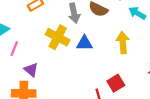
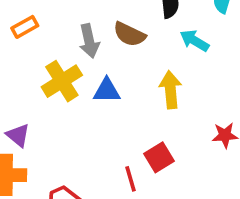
yellow cross: (58, 37) -> (62, 81), turned 30

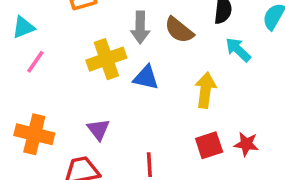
purple triangle: (18, 135) -> (98, 129), moved
red square: (159, 157) -> (209, 145), moved

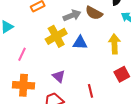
gray arrow: (140, 28) -> (72, 15), turned -102
pink line: (35, 62) -> (22, 54), moved

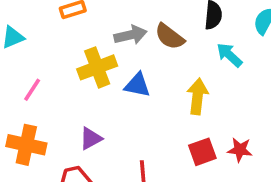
purple triangle: (59, 76) -> (91, 138), turned 40

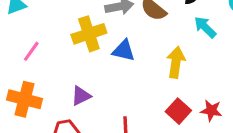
red square: (202, 152) -> (178, 111), turned -30

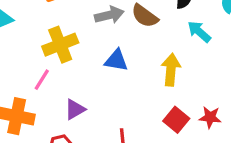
yellow cross: (89, 34) -> (60, 45), moved
pink line: (31, 51) -> (42, 80), moved

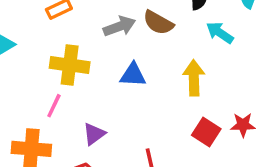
yellow cross: (60, 45) -> (70, 65), turned 36

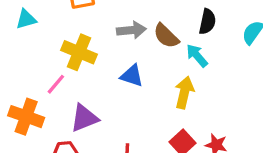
cyan arrow: (220, 33) -> (197, 56), moved
purple triangle: (94, 134) -> (84, 118), size x1.4

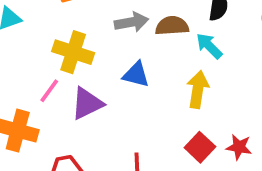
brown semicircle: (166, 36) -> (172, 26), turned 136
purple triangle: (84, 118) -> (87, 103), moved

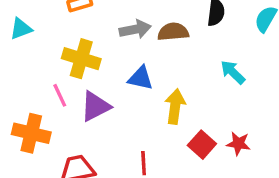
cyan arrow: (209, 46) -> (233, 72), moved
yellow arrow: (198, 89) -> (175, 106), moved
pink line: (49, 91) -> (60, 95), turned -60

